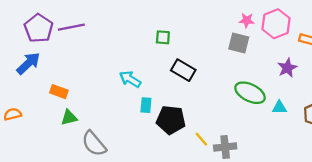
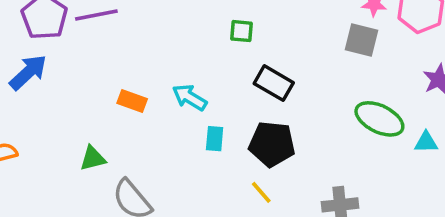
orange rectangle: (59, 92) -> (132, 101), moved
black pentagon: (171, 120) -> (272, 144), moved
yellow line: (201, 139) -> (261, 192), moved

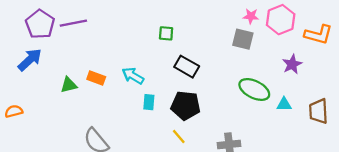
green triangle: (93, 158) -> (69, 85), moved

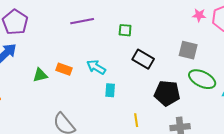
purple line: (73, 23) -> (82, 21), moved
gray square: (243, 39) -> (188, 50), moved
black pentagon: (186, 106) -> (167, 93), moved
yellow line: (179, 136) -> (136, 120), turned 32

